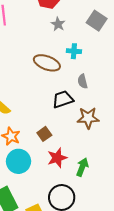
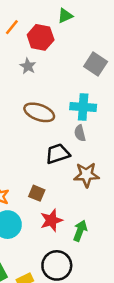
gray star: (58, 24) -> (28, 66), moved
cyan cross: (74, 51) -> (83, 107), moved, size x1.5
brown square: (44, 134) -> (37, 193), turned -32

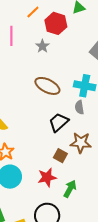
black trapezoid: (58, 154) -> (59, 122), turned -30
brown square: (37, 193) -> (60, 156), moved

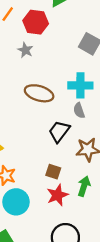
brown square: (60, 156) -> (53, 172), moved
green arrow: (70, 189) -> (84, 186), moved

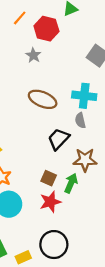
green arrow: (84, 186) -> (71, 183), moved

